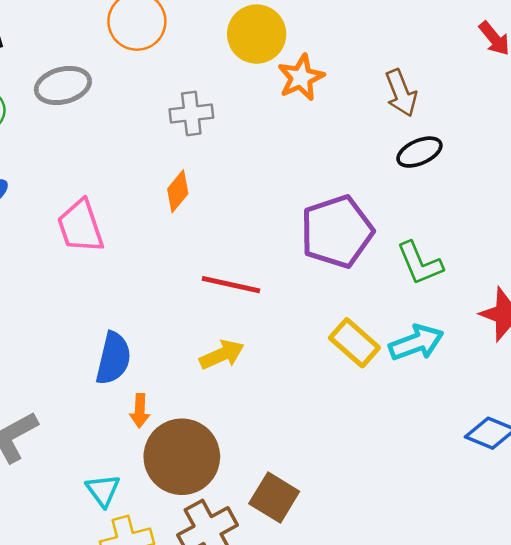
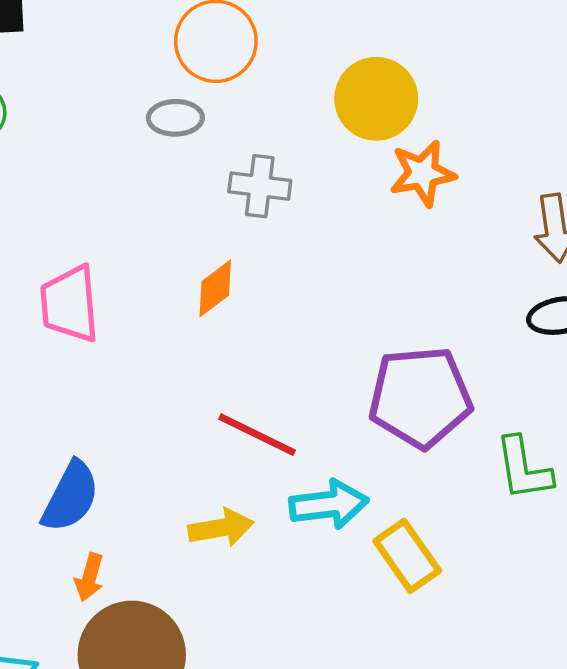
gray ellipse: (63, 85) -> (175, 118), moved, size x0.7
cyan arrow: (416, 343) -> (329, 504), moved

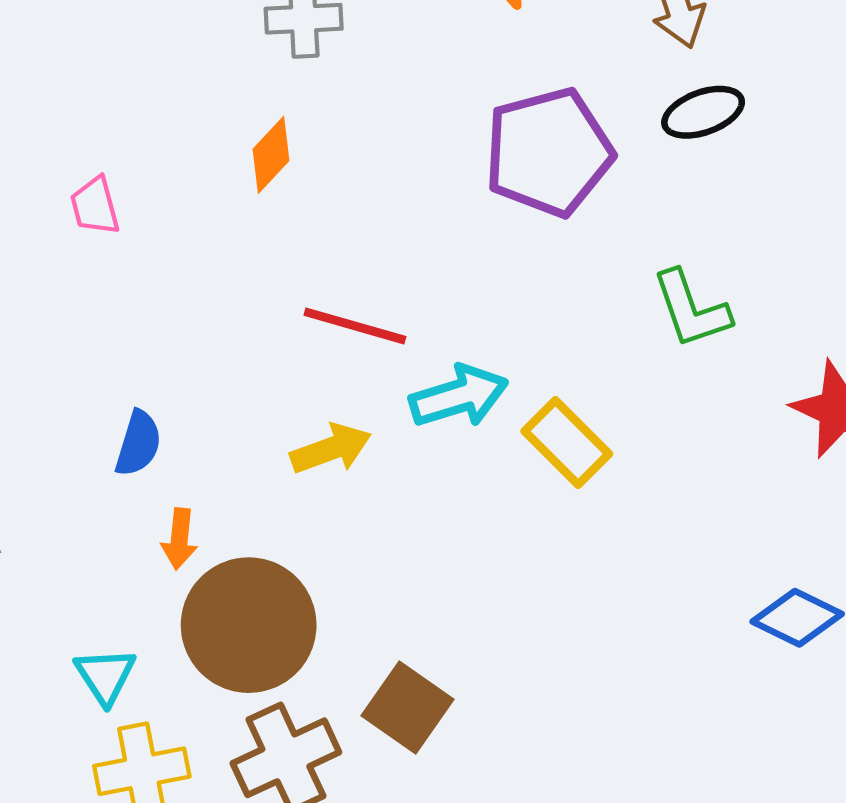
pink trapezoid: (70, 304) -> (95, 206), size x0.6
purple pentagon: (420, 397) -> (549, 152), moved
blue semicircle: (71, 497) -> (138, 443), size x0.7

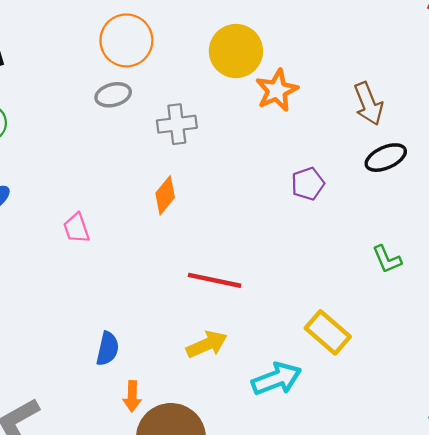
purple pentagon: (549, 152) -> (308, 184), size x0.5
green L-shape: (691, 309) -> (387, 259), size x0.7
cyan arrow: (459, 396) -> (277, 379), moved

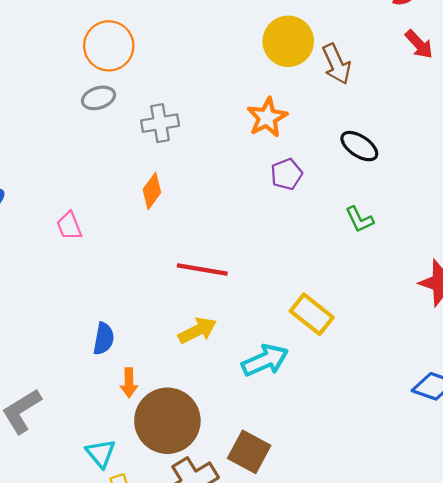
yellow circle: (236, 51) -> (288, 41), moved
orange star: (277, 90) -> (267, 117), moved
brown arrow: (368, 104) -> (337, 64), moved
black ellipse: (386, 158) -> (359, 146), turned 60
green L-shape: (387, 259) -> (359, 219), moved

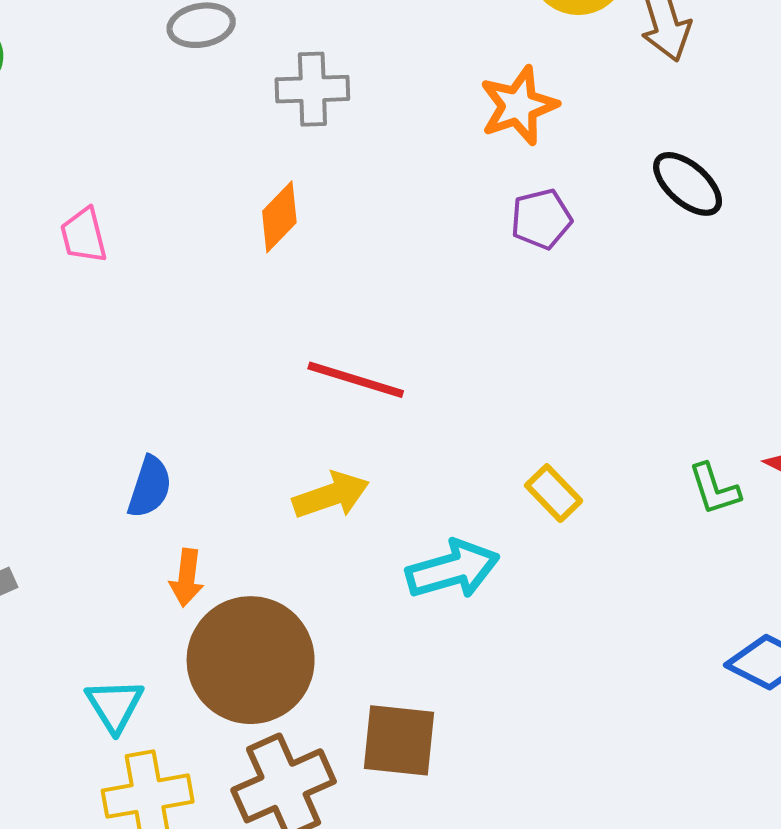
green L-shape: (359, 219) -> (714, 489), moved
pink trapezoid: (69, 226) -> (84, 235), moved
yellow rectangle: (312, 314) -> (554, 493), size x0.7
brown square: (249, 452) -> (399, 740), turned -30

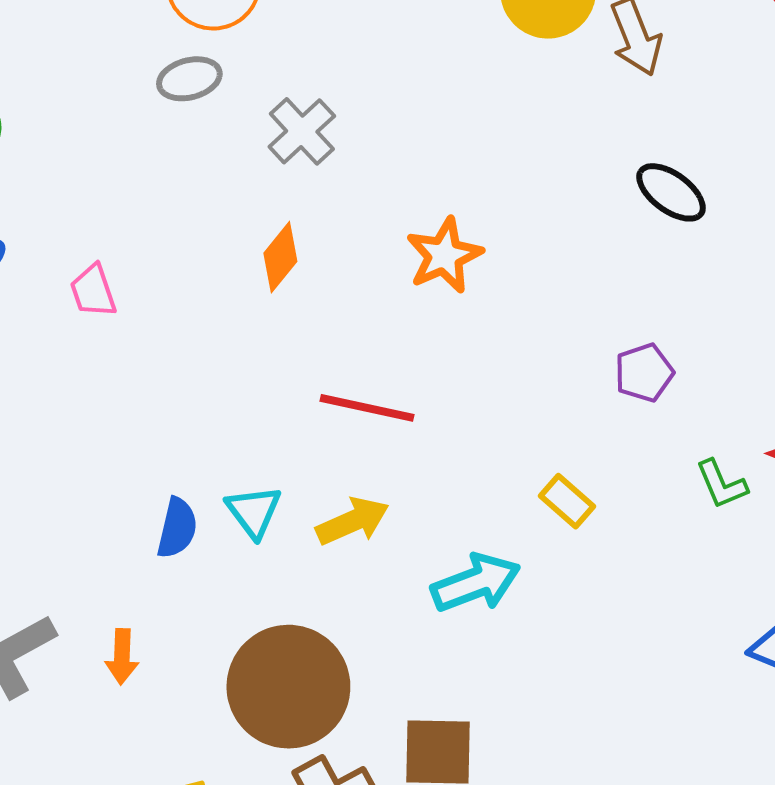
gray cross: (312, 89) -> (302, 131), turned -36
orange star: (519, 106) -> (444, 255), moved
purple pentagon: (541, 219) -> (644, 373), moved
orange arrow: (187, 578) -> (122, 657), moved
cyan triangle: (115, 705) -> (254, 511), moved

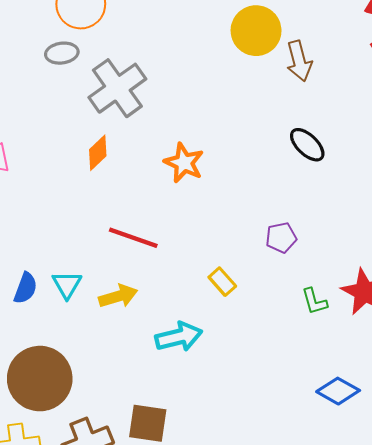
gray cross: (302, 131) -> (117, 88), size x1.6
orange star: (444, 255) -> (184, 163), turned -30
yellow rectangle: (567, 501) -> (222, 282), moved
brown circle: (288, 687) -> (40, 379), moved

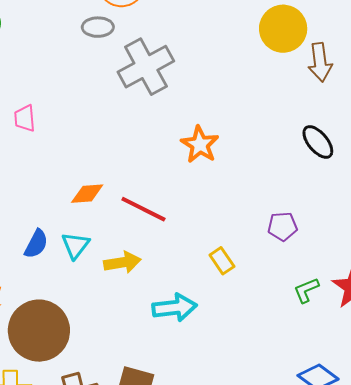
orange diamond: (98, 153) -> (87, 194), moved, turned 32
green L-shape: (314, 301) -> (306, 290), turned 76

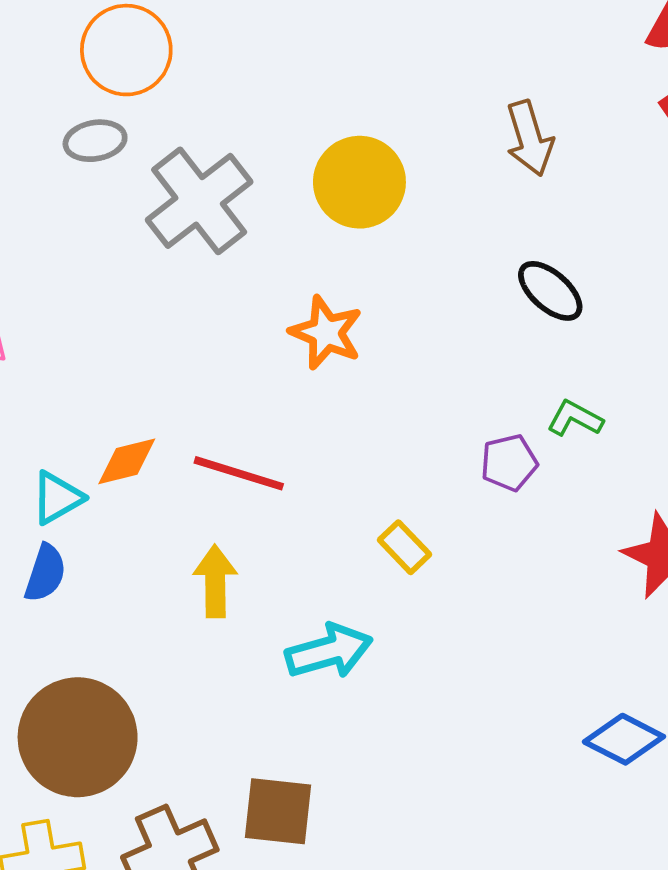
yellow circle: (283, 29) -> (359, 182), moved
cyan triangle: (75, 245) -> (57, 498), moved, turned 32
yellow arrow: (122, 262) -> (215, 581), turned -72
green L-shape: (306, 290) -> (575, 418), moved, turned 60

